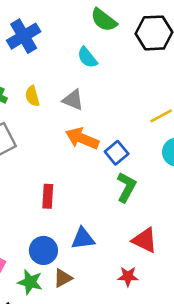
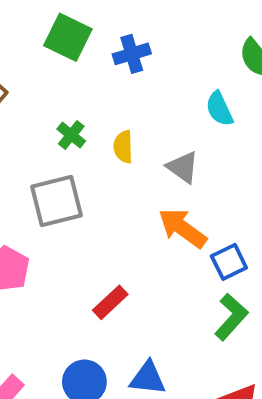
blue cross: (24, 36) -> (132, 54), size x0.7
red rectangle: (48, 196) -> (110, 302), turned 30

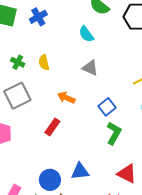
gray triangle: (183, 167) -> (90, 68), moved
orange arrow: (183, 228) -> (66, 98), moved, size x0.7
red rectangle: (110, 302) -> (52, 127), moved

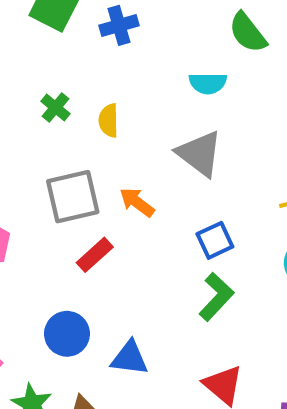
cyan semicircle: (86, 34) -> (208, 83), turned -66
gray triangle: (90, 68) -> (200, 153), size x1.4
gray square: (17, 96) -> (73, 197), moved
blue circle: (50, 180) -> (67, 334), moved

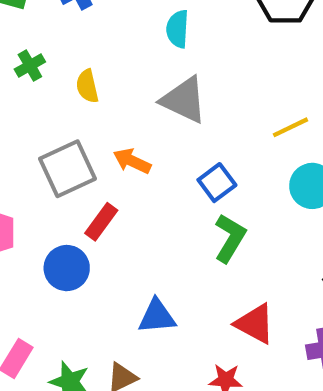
cyan semicircle: (208, 83) -> (178, 29), turned 105
green cross: (55, 108) -> (30, 66), moved, turned 32
blue circle: (67, 334) -> (67, 268), moved

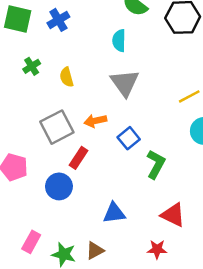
gray triangle: (184, 100) -> (125, 83), turned 32
orange arrow: (132, 161) -> (95, 121), turned -35
blue square: (217, 183) -> (129, 138), moved

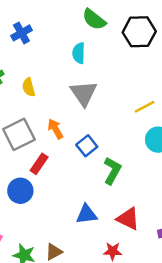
orange arrow: (95, 121) -> (55, 129), turned 72
blue triangle: (114, 213) -> (87, 214), moved

